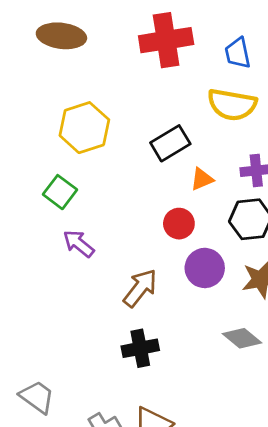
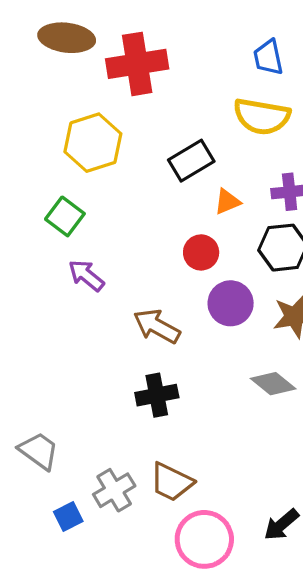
red cross: (166, 40) -> (137, 64), moved
brown arrow: (140, 288) -> (157, 326), turned -99

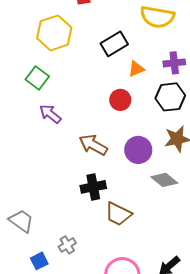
purple circle: (231, 303) -> (138, 150), moved
brown trapezoid: (172, 482) -> (118, 214), moved
gray cross: (114, 490) -> (67, 245), size x0.7

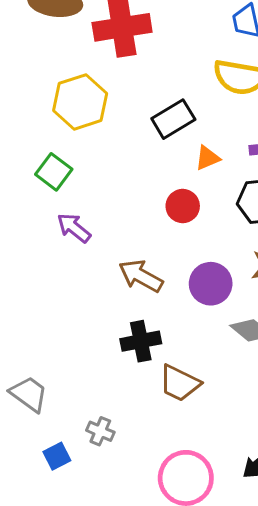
gray cross: (67, 245) -> (100, 431), turned -36

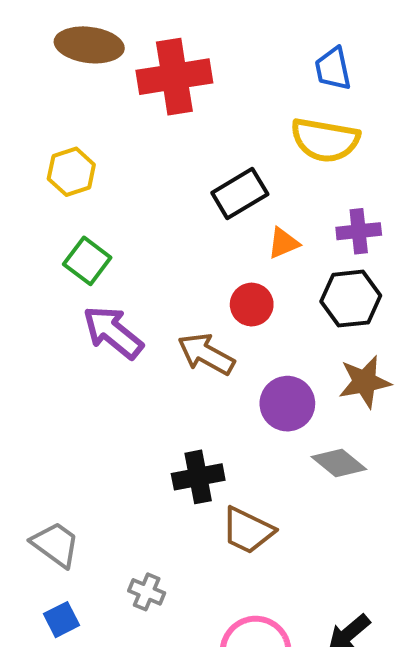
yellow hexagon: (80, 102) -> (71, 172), moved, size x0.7
purple arrow: (74, 228) -> (113, 332), size x1.4
brown arrow: (141, 276) -> (206, 354), moved
blue square: (57, 456) -> (61, 620), moved

